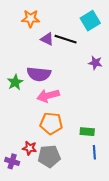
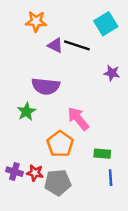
green star: (15, 82) -> (26, 111), moved
pink arrow: (48, 96) -> (78, 119), moved, turned 65
orange pentagon: (51, 123) -> (60, 144), turned 30
purple cross: (12, 161) -> (14, 172), moved

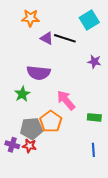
green rectangle: (102, 154) -> (94, 117), moved
gray pentagon: (58, 182) -> (31, 129), moved

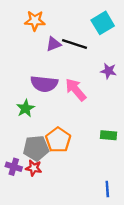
purple triangle: (47, 38) -> (54, 44), turned -48
pink arrow: (66, 100) -> (76, 90), moved
blue line: (93, 150) -> (107, 189), moved

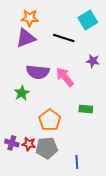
purple triangle: (54, 44) -> (26, 38), moved, size x1.5
green rectangle: (108, 135) -> (86, 109), moved
gray pentagon: (36, 148) -> (47, 148), moved
blue line: (107, 189) -> (77, 162), moved

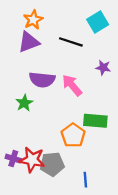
orange star: (30, 18) -> (33, 20), turned -30
green rectangle: (86, 109) -> (95, 121), size x1.5
orange pentagon: (50, 120) -> (73, 135), moved
red star: (29, 144) -> (32, 160), size x1.6

